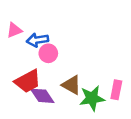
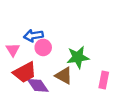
pink triangle: (14, 30) -> (13, 50), moved, turned -40
green star: (92, 98) -> (78, 57), moved

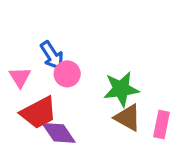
blue arrow: (33, 36) -> (52, 55), turned -114
brown triangle: (64, 76) -> (128, 118), moved

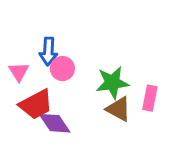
blue arrow: (52, 55) -> (48, 51), turned 36
pink rectangle: (161, 124) -> (150, 98), moved

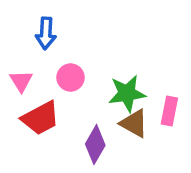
blue arrow: (48, 51) -> (46, 33), moved
purple diamond: (55, 123) -> (95, 145), moved, turned 64

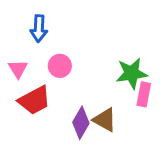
green star: (127, 93) -> (132, 73), moved
brown triangle: (134, 123) -> (105, 120), moved

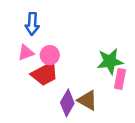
pink triangle: (18, 69) -> (26, 53), moved, turned 42
red trapezoid: (34, 100) -> (45, 74), moved

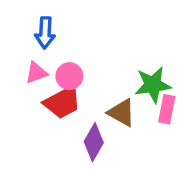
brown triangle: (87, 100) -> (122, 113), moved

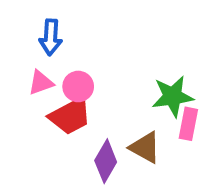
brown triangle: (122, 113) -> (145, 147), moved

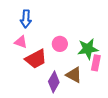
pink triangle: (41, 83) -> (21, 42), turned 40
pink circle: (78, 86) -> (60, 44), moved

